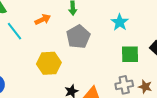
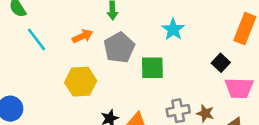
orange arrow: (43, 20) -> (83, 36), moved
green square: (130, 54) -> (152, 68), moved

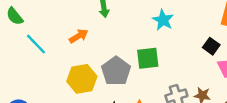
gray pentagon: (119, 48) -> (116, 71), moved

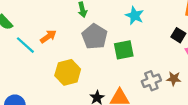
orange arrow: (79, 36) -> (48, 36), moved
gray pentagon: (116, 71) -> (95, 37), moved

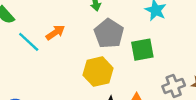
yellow hexagon: (68, 72) -> (98, 72), moved

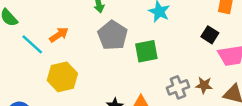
yellow hexagon: (98, 72) -> (62, 77), moved

